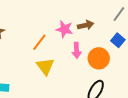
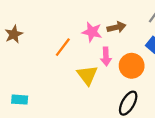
yellow triangle: (45, 66) -> (87, 75), moved

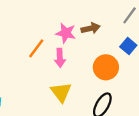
pink arrow: (106, 56) -> (60, 58), moved
yellow triangle: (87, 75) -> (61, 92), moved

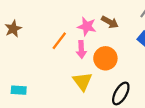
brown arrow: (91, 28) -> (110, 22), turned 42
orange circle: (106, 67) -> (105, 58), moved

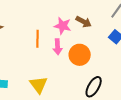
orange line: (59, 41) -> (38, 39), turned -36
yellow triangle: (82, 81) -> (39, 85), moved

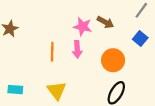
orange line: (38, 39) -> (52, 52), moved
orange circle: (80, 55) -> (113, 60), moved

